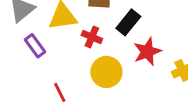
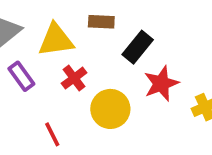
red cross: (92, 37) -> (74, 78), moved, turned 30

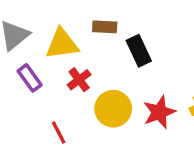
black rectangle: (138, 47) -> (139, 51), turned -64
red star: (161, 84) -> (159, 112), moved

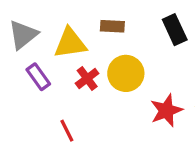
black rectangle: (139, 51) -> (175, 30), moved
yellow circle: (113, 109) -> (126, 73), moved

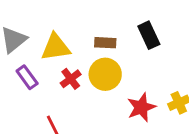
brown rectangle: (112, 26) -> (105, 43), moved

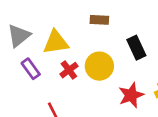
black rectangle: (149, 35) -> (136, 48), moved
brown rectangle: (105, 43) -> (99, 20), moved

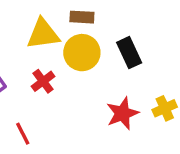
yellow triangle: (56, 42) -> (43, 34), moved
yellow circle: (99, 66) -> (82, 53), moved

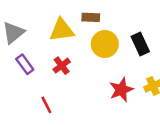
yellow circle: (82, 53) -> (105, 44), moved
black rectangle: (129, 53) -> (140, 44), moved

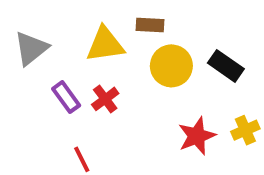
black rectangle: (140, 44) -> (226, 66), turned -30
purple rectangle: (25, 64) -> (66, 97), moved

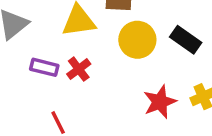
purple rectangle: (66, 97) -> (44, 67), turned -40

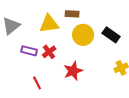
red star: (160, 102) -> (73, 71), moved

